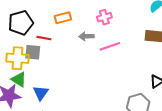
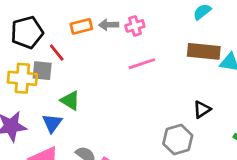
gray arrow: (86, 36) -> (109, 25), moved
red line: (44, 38) -> (57, 53), turned 40
green triangle: (19, 79) -> (70, 101), moved

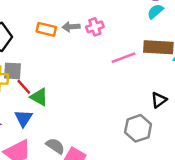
orange rectangle: (81, 26) -> (46, 29), turned 30
red line: (57, 53) -> (24, 87), moved
pink line: (142, 64) -> (123, 58), moved

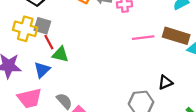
green triangle: (39, 97) -> (60, 54), turned -30

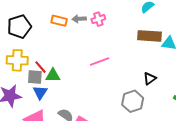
gray square: (42, 26) -> (35, 77), moved
pink line: (143, 38) -> (100, 61), moved

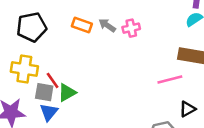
gray arrow: (79, 19) -> (107, 25), turned 32
pink line: (100, 61) -> (170, 80), moved
green triangle: (53, 75) -> (67, 92), turned -35

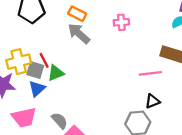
gray arrow: (107, 25) -> (79, 33), moved, size x1.5
yellow cross: (24, 69) -> (19, 62), moved, turned -30
black triangle: (187, 109) -> (152, 101), moved

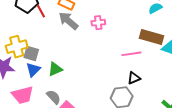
pink cross: (121, 22) -> (98, 23), moved
red line: (44, 60) -> (41, 11), moved
green triangle: (56, 73) -> (55, 69), moved

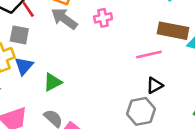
gray square: (31, 53) -> (19, 35), moved
blue triangle: (33, 70) -> (24, 66), moved

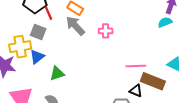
brown rectangle: (173, 31) -> (153, 81), moved
black triangle: (155, 85) -> (136, 91), turned 40

